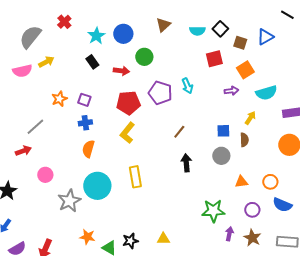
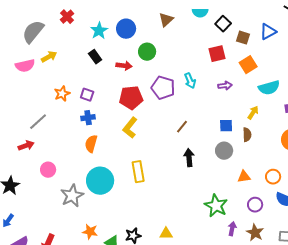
cyan semicircle: (197, 31) -> (200, 13), moved
purple arrow: (231, 91) -> (225, 86), moved
green star: (213, 211) -> (216, 206), turned 30

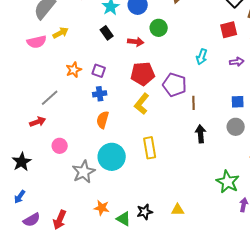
cyan arrow: (190, 81) -> (202, 57), turned 42
purple pentagon: (163, 88) -> (175, 85), moved
brown line: (182, 127) -> (194, 103), turned -40

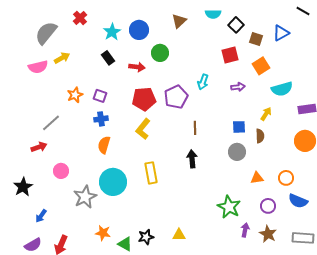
purple pentagon: (175, 85) -> (176, 97), moved, turned 30
black arrow: (201, 134) -> (192, 159), moved
blue arrow: (20, 197) -> (41, 216), moved

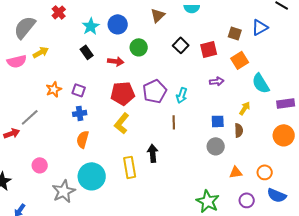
black square: (236, 25) -> (181, 45), moved
cyan arrow: (203, 82) -> (182, 95), moved
cyan semicircle: (282, 89) -> (261, 83), turned 75
red arrow: (39, 147) -> (12, 133), moved
black arrow: (192, 159) -> (153, 153), moved

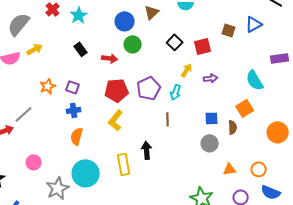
blue circle: (118, 24) -> (125, 21), moved
cyan star: (91, 26) -> (79, 15), moved
orange square: (240, 60) -> (245, 108), moved
purple rectangle: (286, 103) -> (280, 58), moved
yellow arrow: (245, 108) -> (187, 70), moved

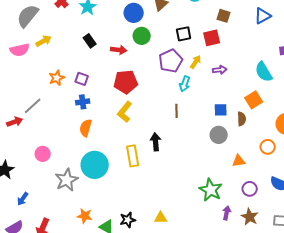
brown square: (229, 30) -> (224, 16), moved
black square: (175, 42) -> (184, 34), turned 35
purple pentagon: (149, 88) -> (171, 61), moved
orange circle: (259, 169) -> (268, 147), moved

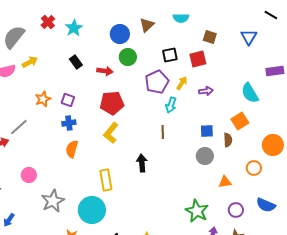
blue triangle: (263, 16) -> (249, 37), turned -30
yellow rectangle: (133, 156) -> (106, 180), moved
cyan circle: (95, 165) -> (92, 210), moved

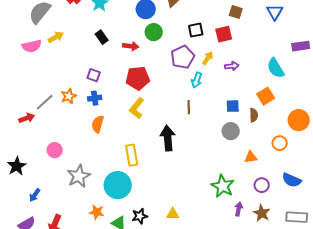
orange star: (43, 99) -> (69, 96), moved
black arrow: (142, 163) -> (168, 138), size x1.4

